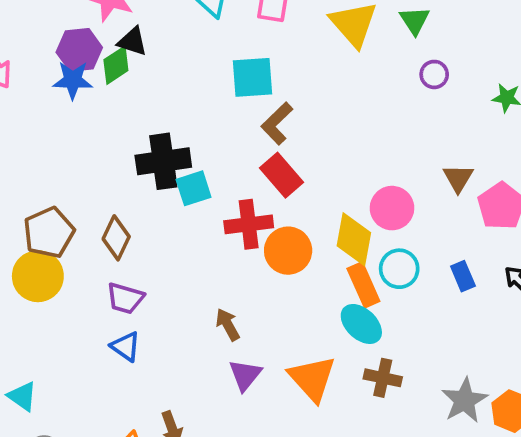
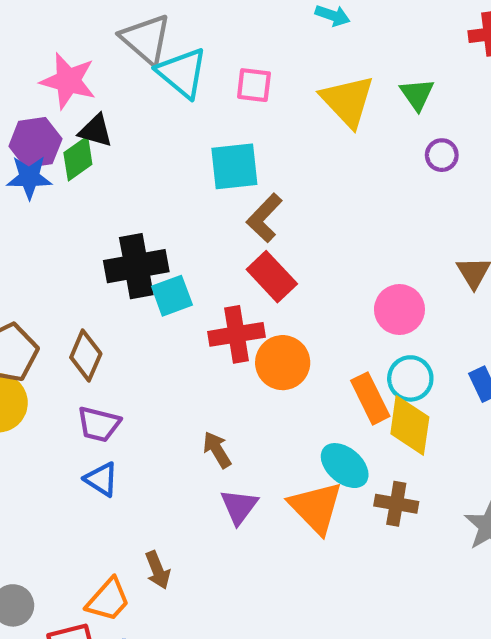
yellow diamond: (354, 239) -> (410, 425), moved
cyan ellipse: (361, 324) -> (345, 466), moved

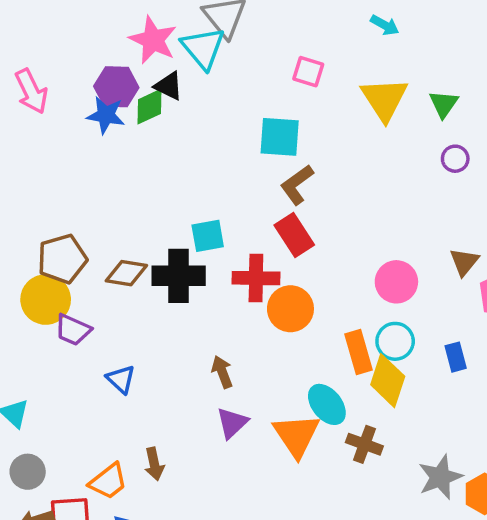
cyan triangle: (182, 73) -> (203, 48), moved
black cross: (136, 266) -> (179, 276), moved
brown diamond: (86, 356) -> (126, 273), turned 66
purple trapezoid: (99, 424) -> (73, 330), moved

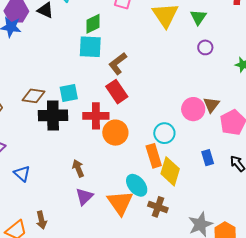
green diamond: (150, 107) -> (93, 24), moved
cyan square: (280, 137) -> (90, 47), moved
brown diamond: (126, 273) -> (34, 96), moved
pink circle: (396, 282) -> (193, 109), moved
cyan circle: (395, 341) -> (164, 133), moved

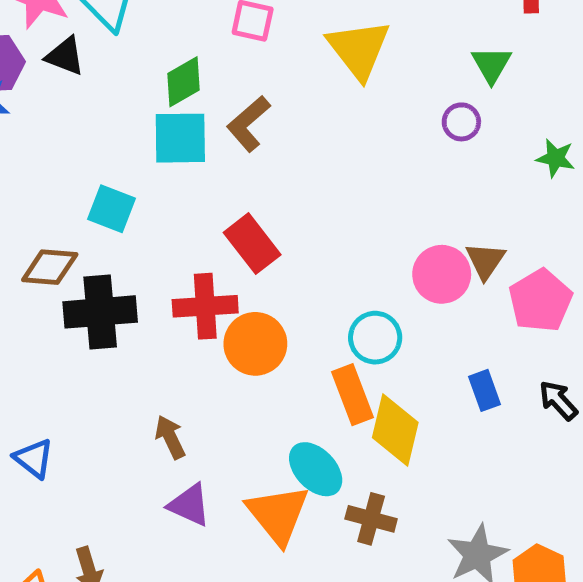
green triangle: (198, 17) -> (491, 65), moved
brown L-shape: (118, 64) -> (248, 124), moved
cyan square: (69, 93) -> (112, 209), moved, turned 36
purple triangle: (84, 197) -> (189, 505), turned -48

